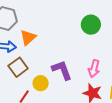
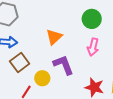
orange triangle: (28, 37) -> (54, 37), moved
pink arrow: (94, 69) -> (93, 47), moved

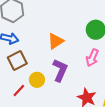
purple L-shape: (63, 65) -> (60, 70), turned 35

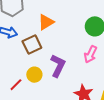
orange triangle: (56, 41) -> (46, 22), moved
brown square: (17, 60) -> (32, 44), moved

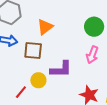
brown square: (32, 44) -> (33, 50), turned 36
purple L-shape: (58, 66) -> (61, 69), turned 70

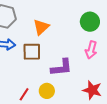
yellow circle: (38, 80) -> (47, 91), moved

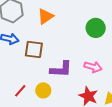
orange triangle: (41, 27) -> (46, 16), moved
pink arrow: (91, 50) -> (93, 67), moved, turned -96

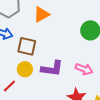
yellow circle: (43, 90) -> (25, 69), moved

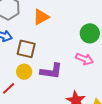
pink arrow: (84, 69) -> (84, 59), moved

